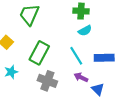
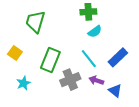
blue rectangle: (104, 58) -> (118, 57), turned -36
gray cross: (47, 81) -> (70, 80), moved, turned -36

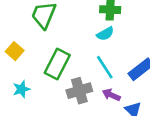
cyan semicircle: (95, 32) -> (105, 34), moved

